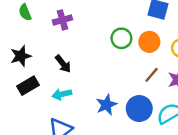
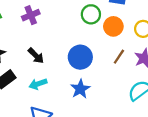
green circle: (121, 38) -> (91, 14), moved
blue circle: (139, 109) -> (80, 57), moved

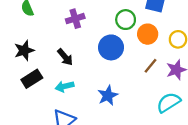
purple cross: (31, 15) -> (75, 19), moved
blue circle: (80, 57) -> (111, 47), moved

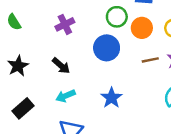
brown line: (151, 66) -> (150, 60), turned 49
black rectangle: (32, 79) -> (23, 108), moved

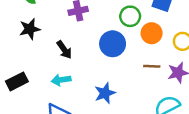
black star: (18, 66) -> (30, 29), moved

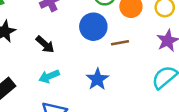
brown line: (152, 66) -> (120, 43), moved

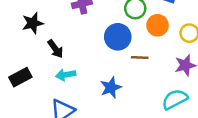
black arrow: (45, 44) -> (55, 49), moved

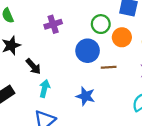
cyan arrow: (66, 75) -> (45, 89), turned 119
blue star: (111, 87) -> (86, 96), turned -30

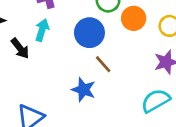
brown line: (109, 67) -> (103, 64), moved, turned 48
cyan arrow: (45, 89) -> (42, 30), moved

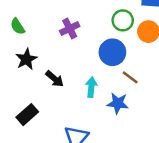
cyan arrow: (42, 30) -> (91, 87), moved

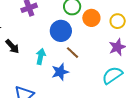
blue star: (118, 103) -> (60, 72), turned -30

